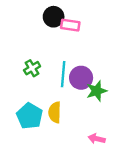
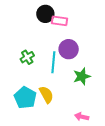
purple circle: (81, 78) -> (69, 49), moved
yellow semicircle: (55, 112) -> (46, 95), turned 150

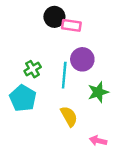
yellow semicircle: (46, 95) -> (69, 116), moved
cyan pentagon: (25, 98) -> (23, 98), moved

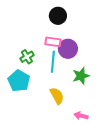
black circle: (54, 17) -> (58, 16), moved
pink rectangle: (71, 25) -> (53, 42), moved

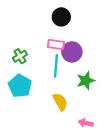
green cross: (27, 57) -> (20, 56), moved

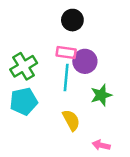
green cross: (20, 56) -> (24, 66), size x1.5
cyan pentagon: (20, 86) -> (24, 101), turned 30

